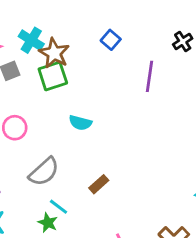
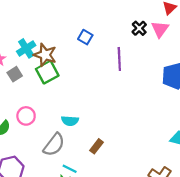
cyan cross: (31, 40) -> (26, 48), turned 36
cyan semicircle: (80, 123) -> (70, 121), moved

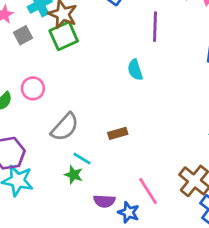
cyan semicircle: (70, 121) -> (135, 70), moved, turned 63
brown rectangle: (97, 146) -> (118, 133), turned 32

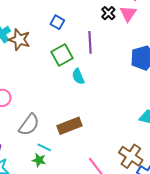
green square: (64, 36) -> (62, 55), moved
brown rectangle: (118, 133) -> (69, 126), size x1.6

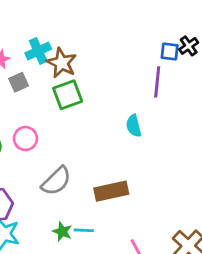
blue square: (57, 22) -> (170, 52), moved, turned -32
green square: (62, 55) -> (68, 95), moved
cyan line: (44, 147) -> (84, 230), moved, turned -32

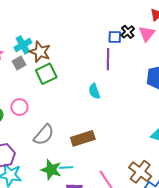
gray square: (19, 82) -> (19, 63), moved
green star: (62, 231) -> (51, 170), size x1.5

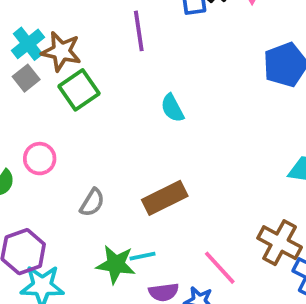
purple line: (108, 59) -> (139, 31), moved
gray semicircle: (44, 135) -> (92, 202), size x0.7

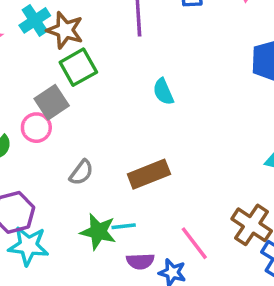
gray square: (26, 78) -> (52, 102), moved, size x1.4

